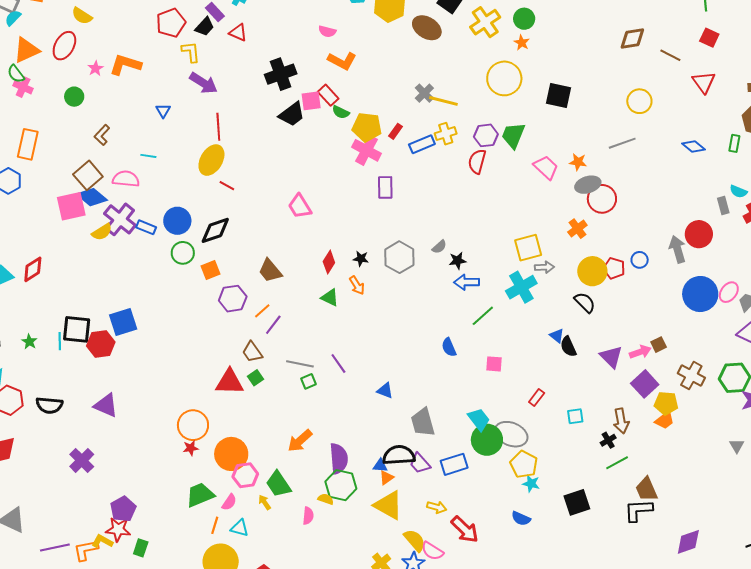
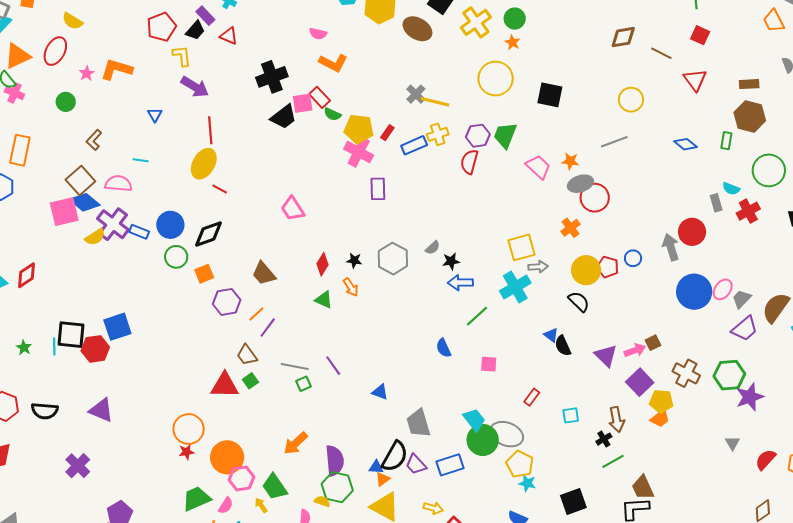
black semicircle: (399, 455) -> (395, 456), turned 124

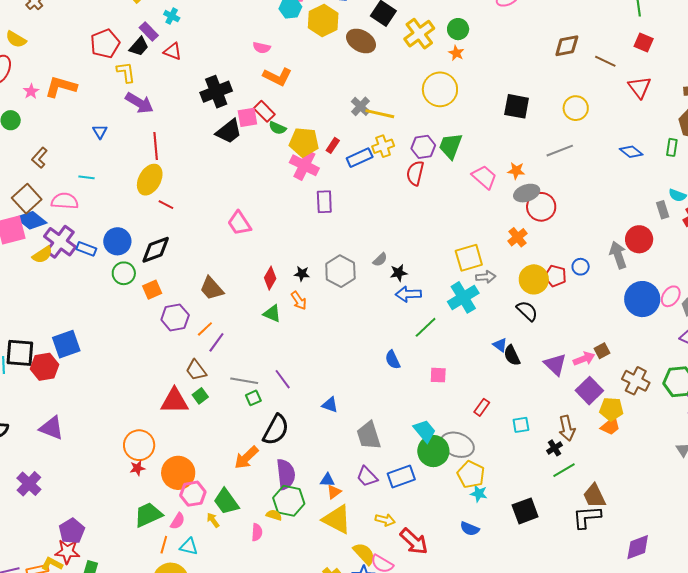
black square: (550, 95) -> (517, 106), moved
black semicircle: (395, 456) -> (276, 430), moved

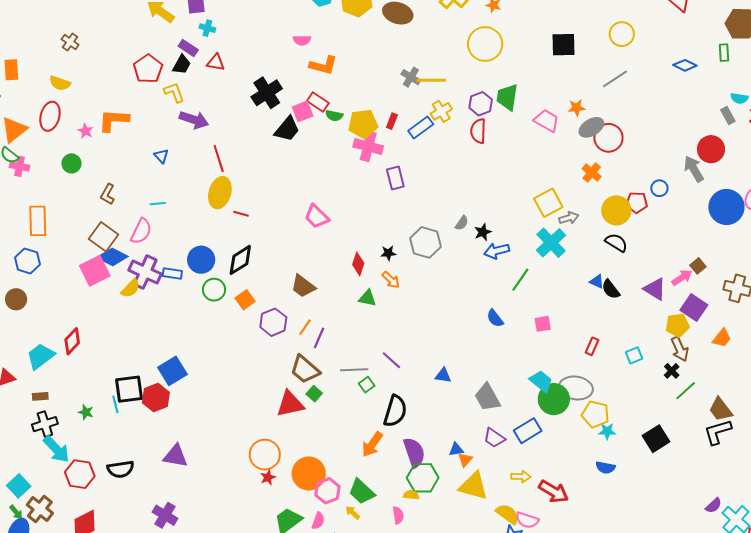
pink semicircle: (65, 201) -> (141, 231), turned 124
brown trapezoid: (196, 370) -> (305, 369), size x1.4
yellow pentagon: (611, 409) -> (677, 325), moved

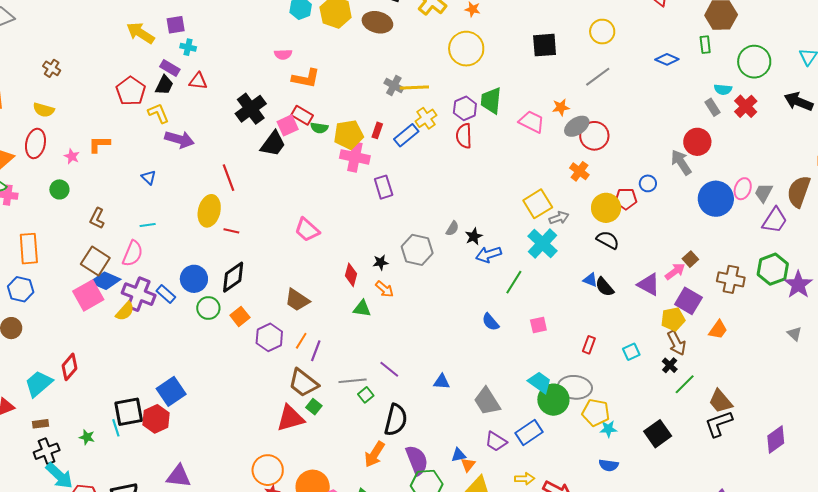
orange L-shape: (114, 120) -> (99, 144), size x0.7
red line: (219, 159) -> (229, 178), moved
blue rectangle: (172, 273) -> (166, 294), turned 36

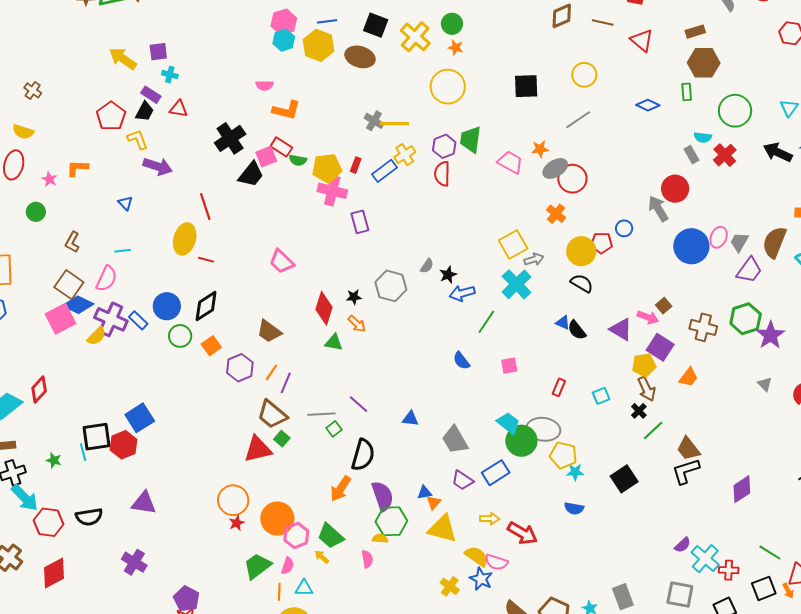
pink arrow: (675, 271) -> (648, 317), turned 55
red diamond: (351, 275) -> (324, 308), size x1.4

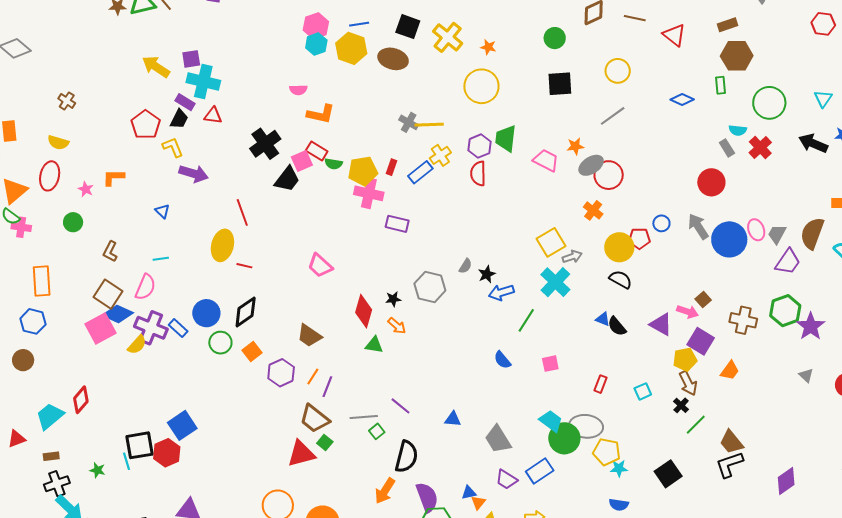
green circle: (452, 24) -> (555, 38), moved
cyan cross: (170, 75) -> (203, 81), size x2.0
gray arrow: (658, 209) -> (698, 226), moved
purple rectangle: (360, 222) -> (397, 224), turned -60
pink ellipse: (719, 237) -> (756, 230), turned -40

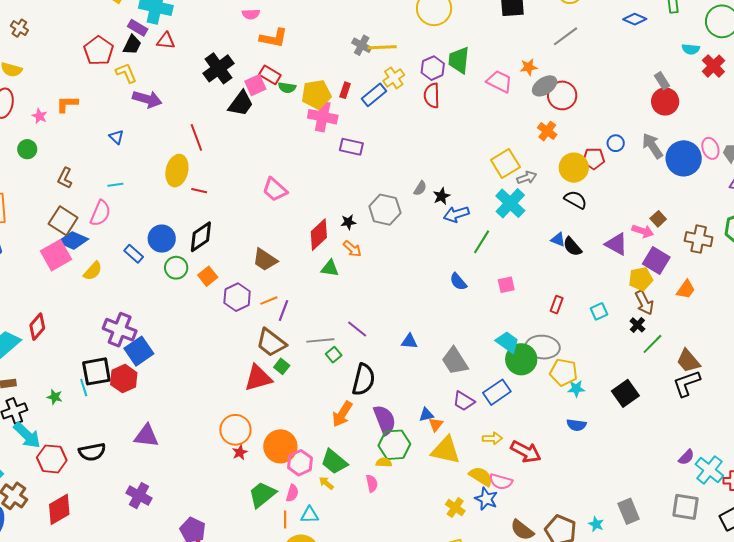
gray rectangle: (727, 148) -> (662, 81), moved
red diamond: (364, 311) -> (319, 235), turned 32
purple cross: (151, 328) -> (120, 330), moved
orange line: (313, 376) -> (269, 301), turned 36

